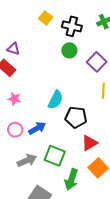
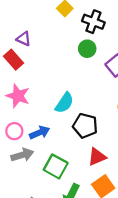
pink star: (14, 99) -> (18, 96), size x1.5
gray arrow: (27, 160) -> (22, 155), moved

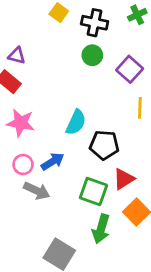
gray arrow: (22, 155) -> (37, 191), turned 50
green square: (56, 166) -> (93, 191), moved

